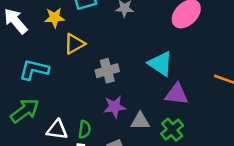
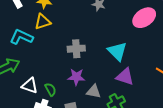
yellow triangle: (74, 44) -> (43, 22), moved
green semicircle: (85, 129) -> (50, 89), turned -48

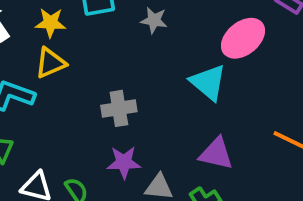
cyan triangle: (117, 51) -> (208, 82), moved

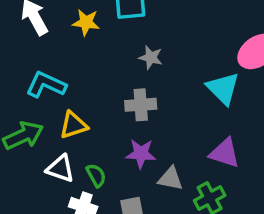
gray star: (154, 20) -> (151, 57), moved
yellow triangle: (50, 63) -> (73, 125), moved

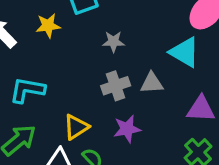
yellow triangle: (73, 125) -> (76, 127), moved
gray triangle: (171, 179) -> (152, 83), moved

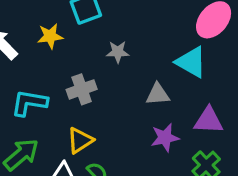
gray cross: (116, 86) -> (82, 89), moved
purple star: (127, 129) -> (165, 138), moved

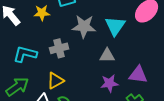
gray star: (118, 52) -> (84, 26), size x1.6
cyan triangle: (191, 62) -> (115, 26), moved, turned 30

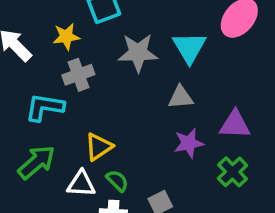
gray cross: (59, 48) -> (78, 75), moved

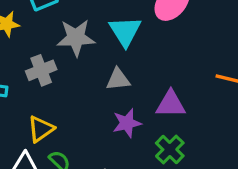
gray cross: (78, 75) -> (41, 70), moved

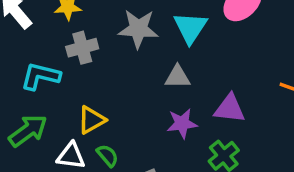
gray cross: (41, 70) -> (82, 48), moved

